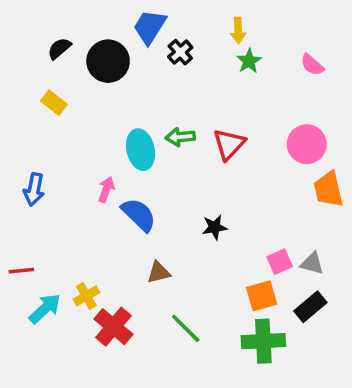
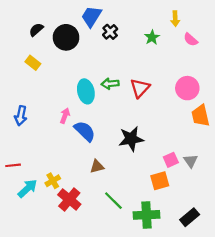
yellow arrow: (238, 30) -> (175, 19), moved
black star: (215, 227) -> (131, 139), size x1.6
gray triangle: (312, 263) -> (191, 161), turned 40
black rectangle: (310, 307) -> (190, 217), moved
green cross: (263, 341) -> (147, 215), moved

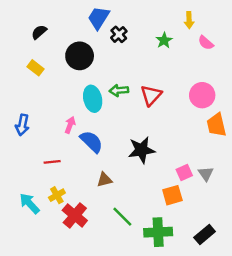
black circle: (66, 37) -> (80, 56), moved
red line: (13, 165) -> (52, 162), moved
cyan arrow: (27, 188) -> (30, 204), turned -90

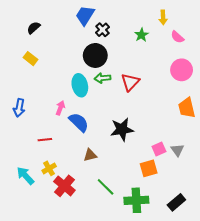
black circle: (80, 56) -> (95, 55), moved
pink circle: (202, 95) -> (182, 70), moved

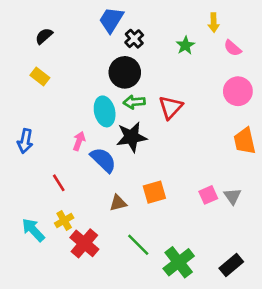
black star: (122, 129) -> (132, 137), moved
red line: (45, 140) -> (59, 183), turned 64
orange square: (149, 168) -> (154, 192), moved
green cross: (136, 200) -> (179, 262), turned -35

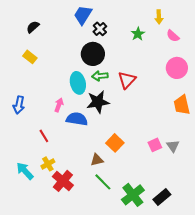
blue semicircle: (103, 160) -> (77, 119), turned -35
orange square: (154, 192) -> (115, 143), turned -30
brown triangle: (118, 203) -> (97, 160), moved
black rectangle: (231, 265) -> (162, 197), moved

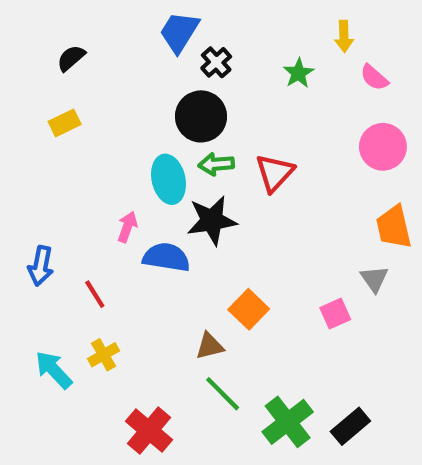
yellow rectangle: (30, 57) -> (65, 123), turned -64
blue arrow: (19, 105) -> (41, 266), moved
gray triangle: (173, 146) -> (374, 279), moved
red cross: (63, 181) -> (149, 431), moved

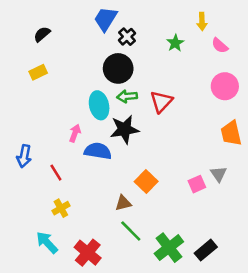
gray triangle: (374, 279) -> (218, 174), moved
cyan arrow: (54, 370) -> (47, 242), moved

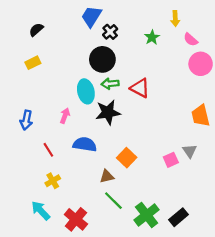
pink circle: (225, 86) -> (201, 64), moved
red triangle: (161, 101) -> (140, 88), turned -45
blue semicircle: (98, 151) -> (85, 144), moved
blue arrow: (24, 156) -> (26, 120), moved

